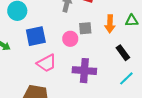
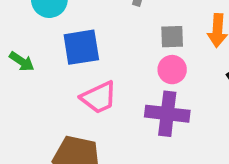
pink circle: (70, 39) -> (172, 70), moved

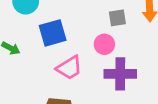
pink circle: (172, 70) -> (104, 44), moved

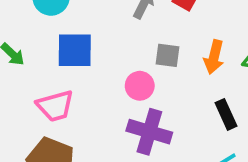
pink trapezoid: (69, 68) -> (55, 106), moved

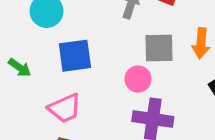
gray square: (168, 55) -> (159, 48), size x1.4

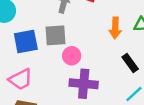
gray square: (159, 48) -> (55, 35), moved

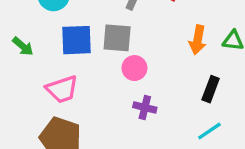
black rectangle: (130, 63) -> (211, 89), turned 48
purple cross: (84, 84) -> (145, 107), size x0.6

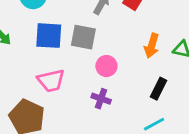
pink circle: (134, 68) -> (106, 66), moved
pink trapezoid: (62, 89) -> (51, 81), moved

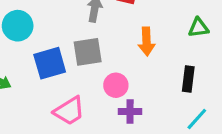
orange arrow: (152, 46) -> (147, 42), moved
pink circle: (106, 66) -> (116, 85), moved

